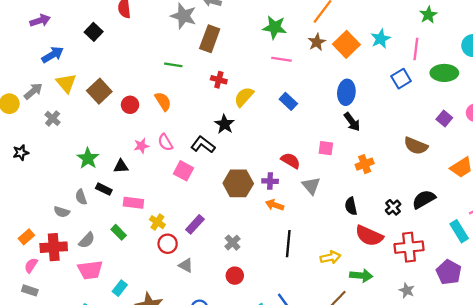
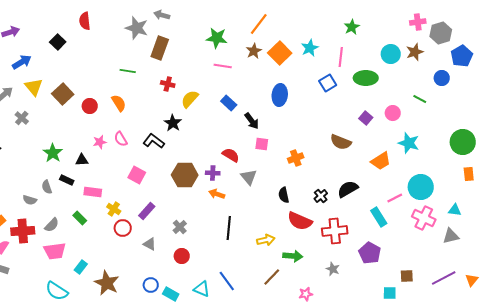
black arrow: (352, 122) -> (252, 121), moved
pink square: (184, 171) -> (137, 175), moved
gray triangle: (186, 265) -> (150, 244), moved

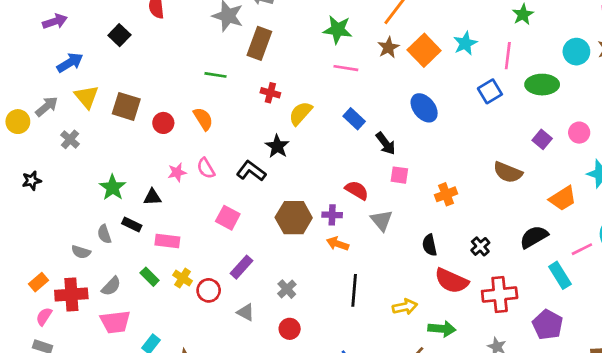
brown square: (63, 94) -> (126, 106), turned -30
blue ellipse: (280, 95) -> (424, 108), turned -45
black semicircle: (348, 189) -> (534, 237), moved
yellow cross: (114, 209) -> (183, 278), moved

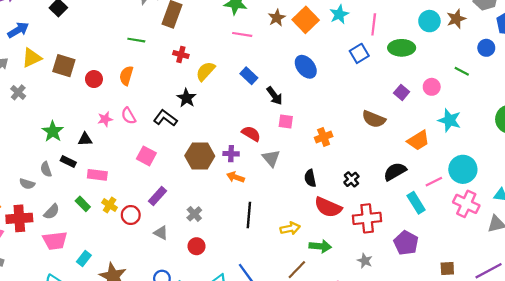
yellow triangle: (86, 97) -> (32, 58), turned 45
orange semicircle: (203, 119) -> (126, 76), turned -132

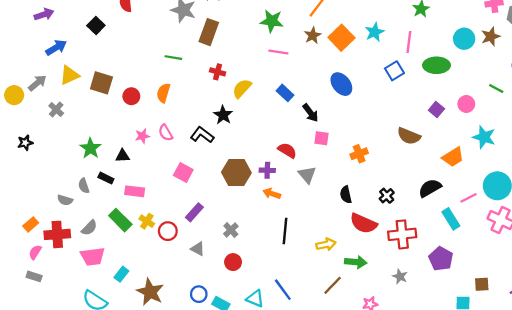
green rectangle: (83, 204) -> (120, 220), size x1.5

